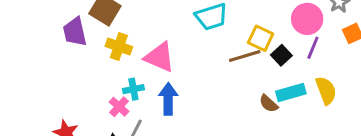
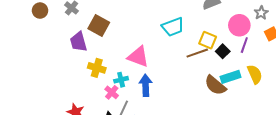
yellow cross: (119, 47) -> (97, 68), moved
brown semicircle: (269, 104) -> (215, 85), size x1.6

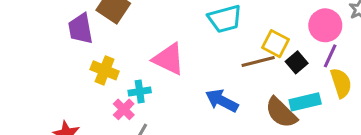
yellow semicircle: (255, 74) -> (341, 83), moved
blue arrow: (146, 85) -> (222, 101), moved, turned -65

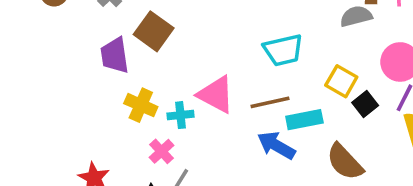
brown line: (258, 62) -> (270, 102), moved
cyan cross: (140, 91) -> (180, 115), moved
cyan rectangle: (305, 102) -> (304, 120), moved

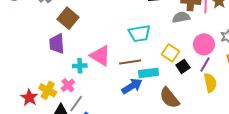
purple trapezoid: (115, 55) -> (57, 44), moved
yellow cross: (141, 105) -> (48, 90), moved
blue arrow: (276, 145) -> (132, 86), turned 115

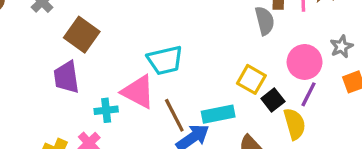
gray semicircle: (181, 17) -> (265, 21), turned 90
cyan trapezoid: (139, 33) -> (165, 60), moved
brown line: (130, 62) -> (174, 115), moved, turned 75
yellow semicircle: (210, 83) -> (295, 124), moved

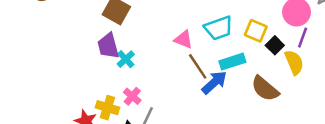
cyan trapezoid: (165, 60) -> (219, 28), moved
pink triangle: (138, 92) -> (183, 39), moved, size x0.7
cyan cross: (106, 110) -> (126, 59), moved, turned -30

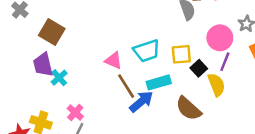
yellow square: (256, 31) -> (181, 54), turned -30
pink cross: (132, 96) -> (75, 112), moved

